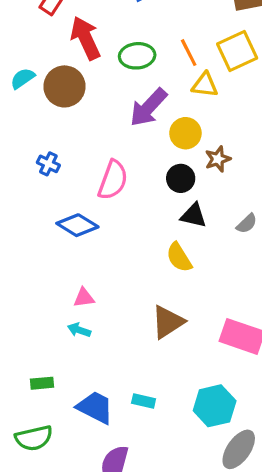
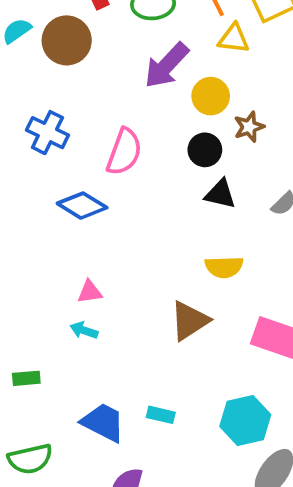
blue cross: (48, 164) -> (47, 133), size x1.5
yellow semicircle: (179, 257) -> (224, 267), moved, turned -60
green rectangle: (42, 383) -> (26, 378), moved

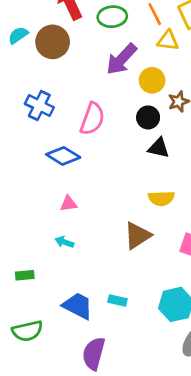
pink triangle: (90, 292) -> (68, 204), moved

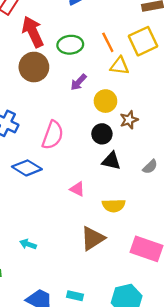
brown circle: (53, 42) -> (34, 67), moved
purple arrow: (122, 59) -> (78, 82), size x0.6
pink triangle: (68, 204) -> (77, 189), moved, turned 35

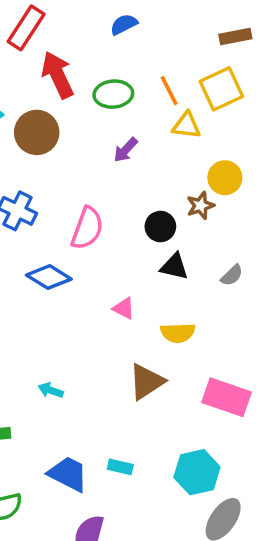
brown circle: (34, 67) -> (37, 132), moved
yellow circle: (105, 101) -> (225, 178), moved

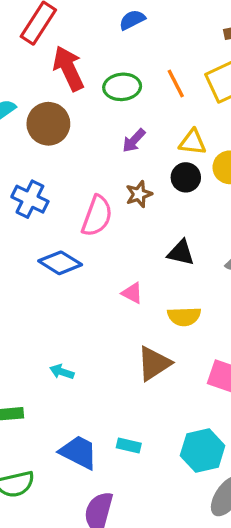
yellow triangle: (187, 125) -> (193, 142), moved
brown star: (200, 206) -> (139, 194), moved
black circle: (160, 227) -> (186, 177), moved

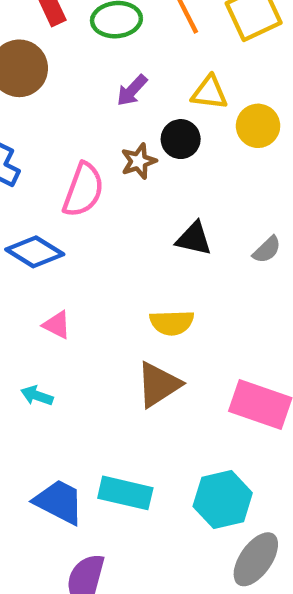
black circle: (186, 177) -> (181, 139), moved
pink triangle: (132, 293) -> (57, 325), moved
yellow semicircle: (184, 316) -> (172, 323), moved
cyan rectangle: (129, 446) -> (125, 493), size x1.6

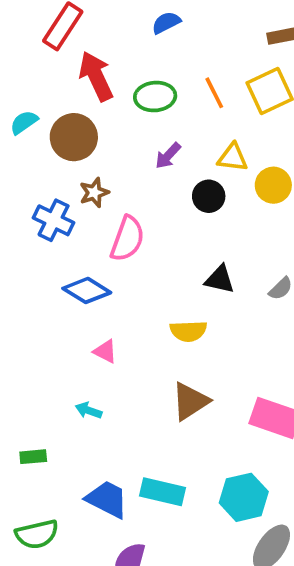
brown star: (139, 161) -> (94, 193), moved
yellow semicircle: (172, 323) -> (188, 331), moved

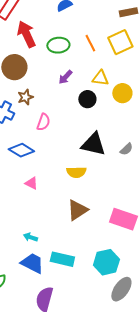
pink semicircle: (127, 239) -> (43, 122), size x0.7
black triangle: (220, 279) -> (93, 144), size x1.5
cyan arrow: (89, 410) -> (30, 237), moved

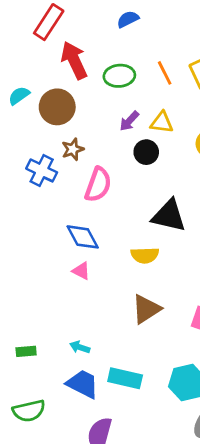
yellow triangle: (100, 78) -> (162, 122), moved
black circle: (87, 99) -> (146, 152), moved
pink semicircle: (43, 122) -> (98, 185), size x1.4
blue diamond: (21, 150) -> (83, 237), moved, turned 30

